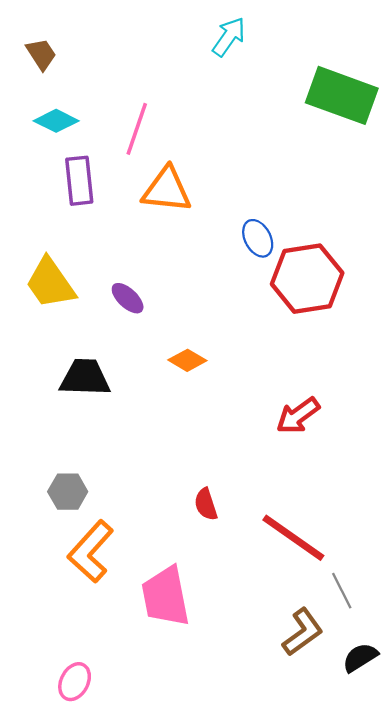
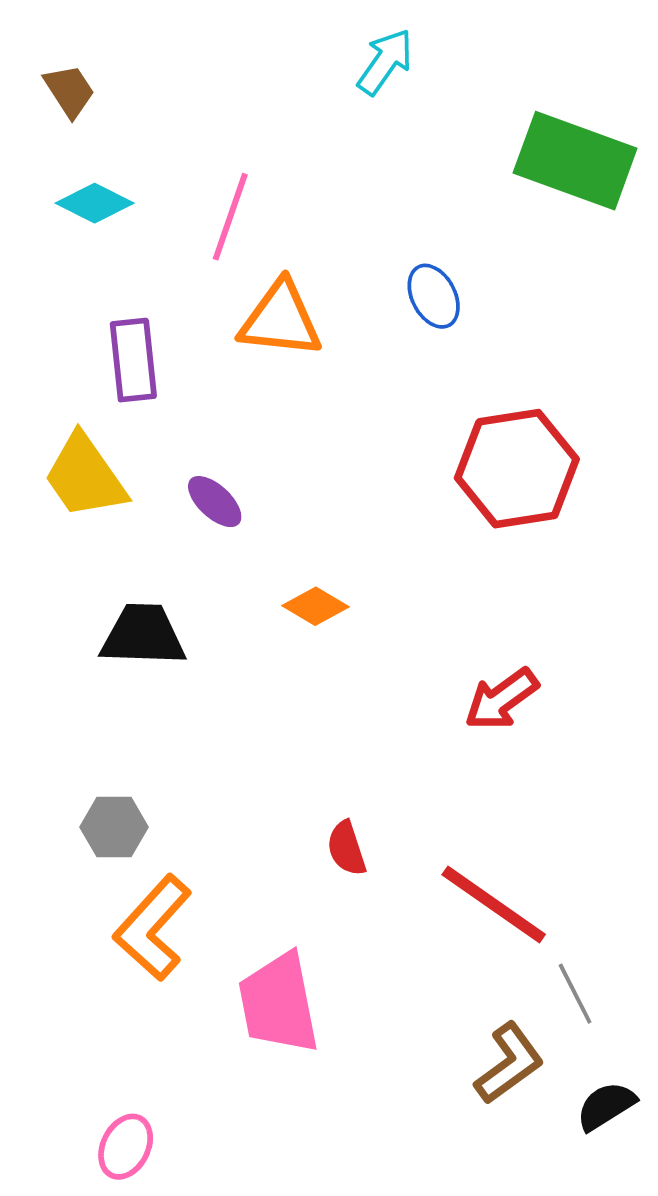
purple rectangle: (79, 181) -> (133, 360), moved
blue ellipse: (258, 238) -> (434, 296), moved

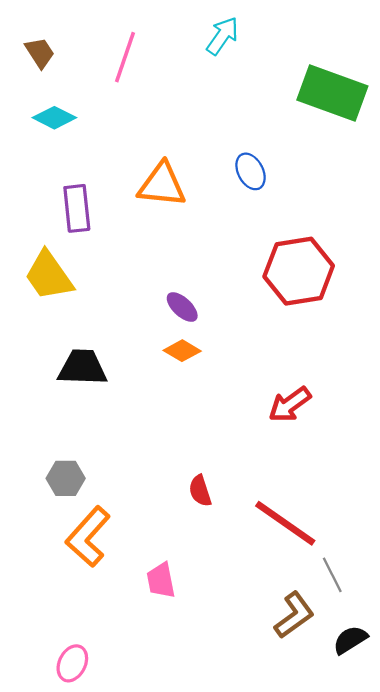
pink line: (230, 217) -> (125, 57), moved
purple ellipse: (215, 502) -> (182, 307), moved
pink trapezoid: (279, 1003) -> (161, 580), size x0.6

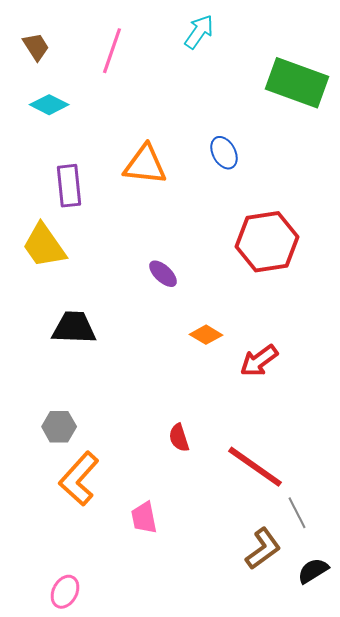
orange diamond: (182, 351) -> (206, 335), moved

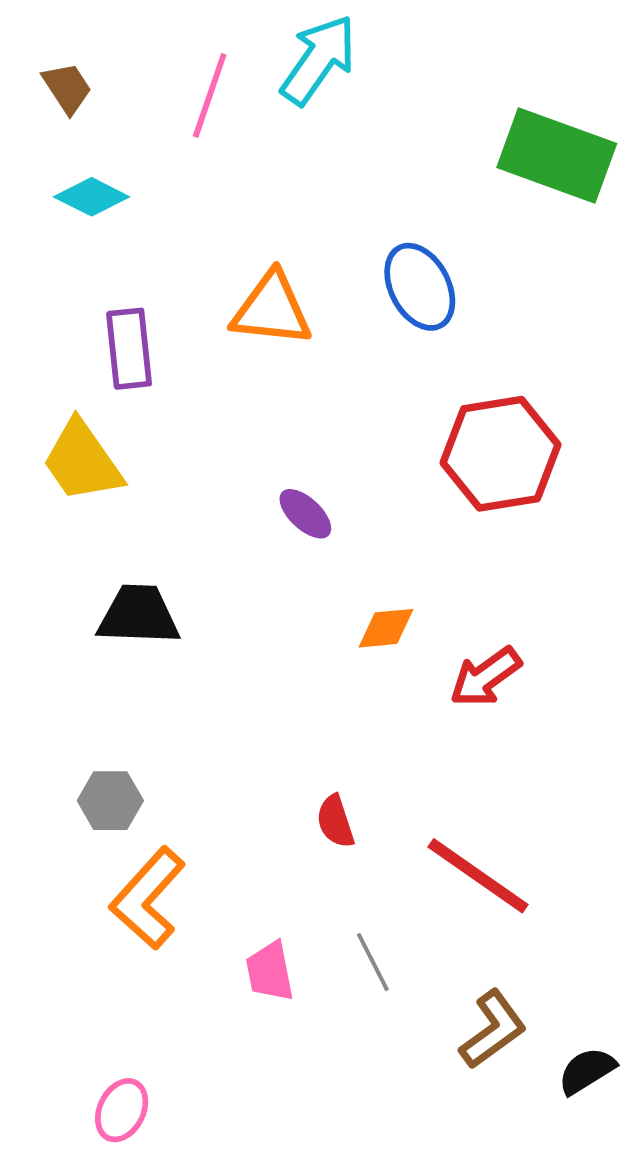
cyan arrow: (199, 32) -> (318, 60), moved, size x1.4
blue ellipse: (224, 153) -> (420, 287), size x1.4
orange diamond: (206, 335) -> (386, 628), turned -36
gray line: (297, 513) -> (373, 962), moved

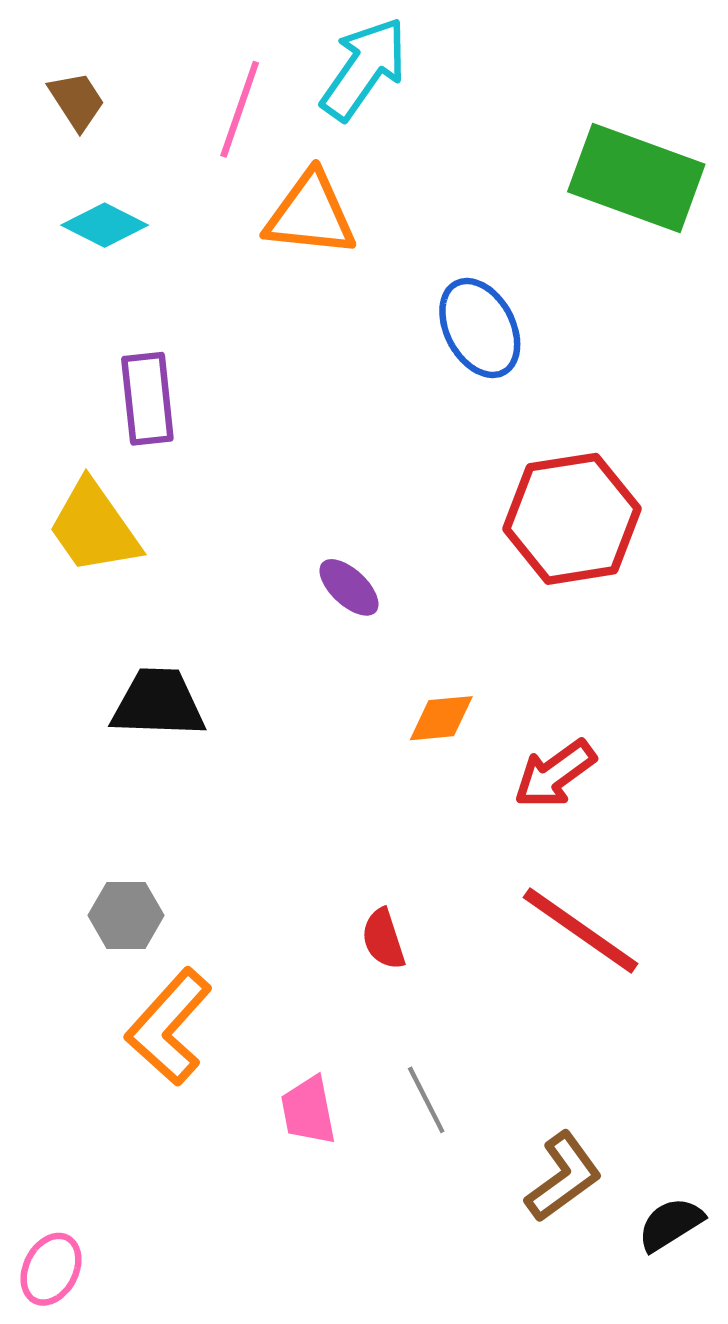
orange triangle: (272, 309) -> (310, 214), moved
red line: (478, 876) -> (581, 930), moved
pink ellipse: (122, 1110) -> (51, 1269), moved

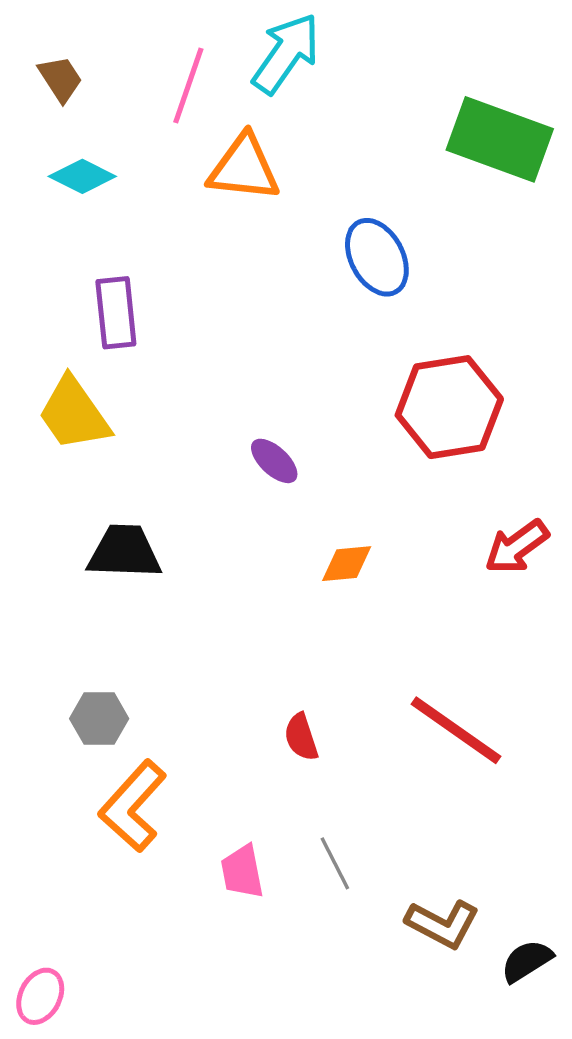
red arrow: (555, 774) -> (517, 547), moved
brown L-shape: (563, 1177) -> (443, 924), turned 64

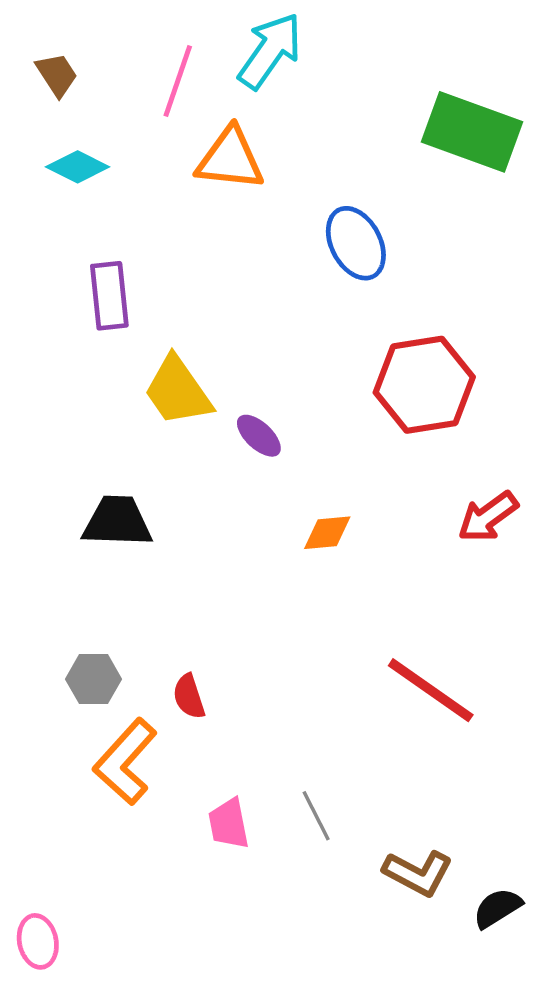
yellow trapezoid: (74, 414) -> (178, 391), moved
red semicircle: (301, 737) -> (189, 696), moved
pink ellipse: (40, 996) -> (38, 941), turned -39

